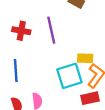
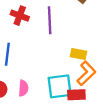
cyan square: (69, 76) -> (60, 86), moved

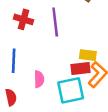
pink semicircle: (23, 88) -> (39, 79), moved
red rectangle: (76, 95) -> (81, 68), moved

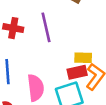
pink semicircle: (39, 79) -> (36, 88), size x1.5

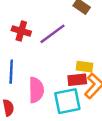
purple line: (46, 27) -> (52, 34), turned 60

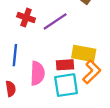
yellow rectangle: (85, 67) -> (84, 53), size x1.5
red rectangle: (77, 80) -> (65, 65), moved

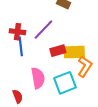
blue line: (15, 55) -> (21, 46), moved
red rectangle: (65, 65) -> (58, 51), moved

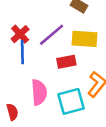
red cross: (17, 32) -> (20, 34), turned 35
yellow rectangle: (74, 52) -> (84, 39), moved

